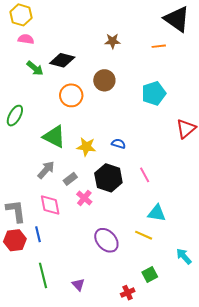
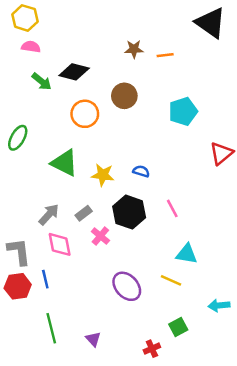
orange line: (159, 46) -> (165, 55), moved
gray arrow: (46, 170) -> (49, 214), moved
cyan arrow: (184, 256) -> (219, 305), turned -54

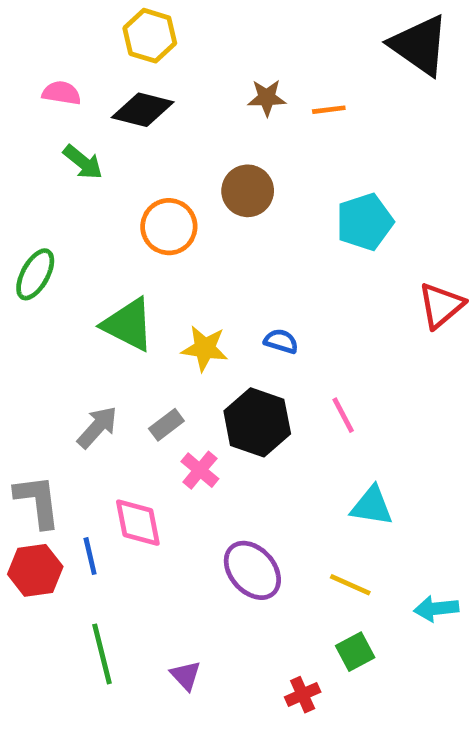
yellow hexagon: (25, 18) -> (150, 36), moved
black diamond: (74, 72) -> (143, 110), moved
pink diamond: (60, 244) -> (138, 523), moved
yellow line: (171, 280) -> (350, 585), moved

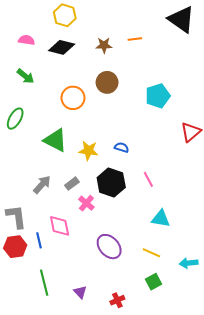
brown star: (267, 98) -> (104, 45), moved
orange line: (329, 110) -> (135, 39), moved
green arrow: (83, 162) -> (25, 76), moved
red cross: (303, 695) -> (117, 300), moved

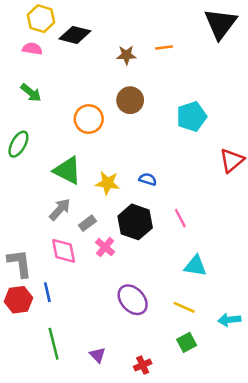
yellow hexagon: (65, 15) -> (41, 19), moved
black triangle: (181, 19) -> (220, 24), turned 32
black diamond: (62, 47) -> (75, 35), moved
gray arrow: (42, 185) -> (60, 209), moved
pink diamond: (60, 226) -> (64, 251), moved

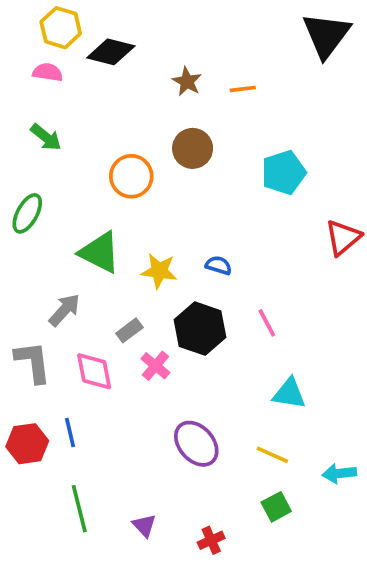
orange line: (164, 47) -> (243, 89), moved
brown star: (126, 55) -> (187, 82), turned 30
gray arrow: (60, 209) -> (64, 310), moved
gray L-shape: (20, 263) -> (33, 362), moved

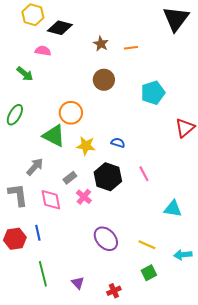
pink semicircle: (48, 72) -> (43, 51), moved
orange circle: (131, 176) -> (71, 113), moved
cyan triangle: (289, 394) -> (173, 209), moved

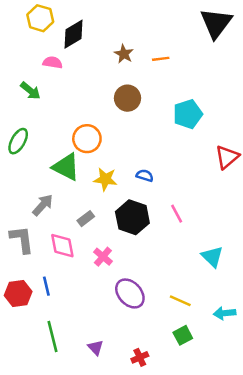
black diamond: (60, 28) -> (73, 34), turned -45
pink cross: (84, 197) -> (103, 257), moved
cyan triangle: (173, 209) -> (212, 257), turned 36

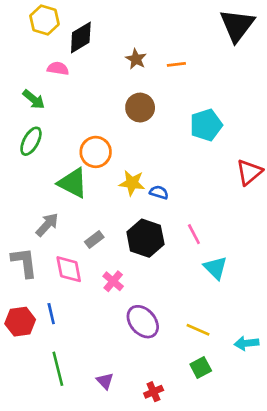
green ellipse: (18, 141) -> (31, 141), moved
yellow star: (105, 179) -> (132, 183), moved
cyan triangle: (212, 257) -> (215, 268), moved

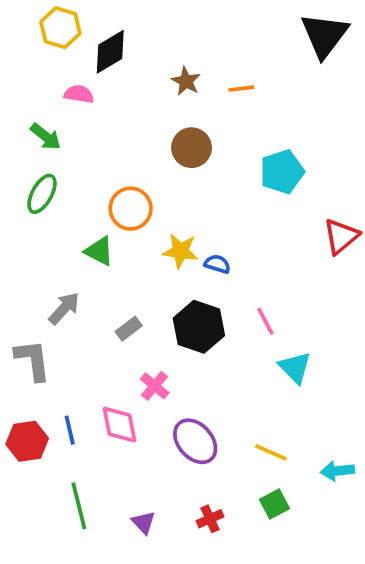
green triangle: (73, 183) -> (99, 251), size x0.7
pink diamond: (69, 269) -> (120, 425), moved
red cross: (154, 392) -> (210, 519), moved

